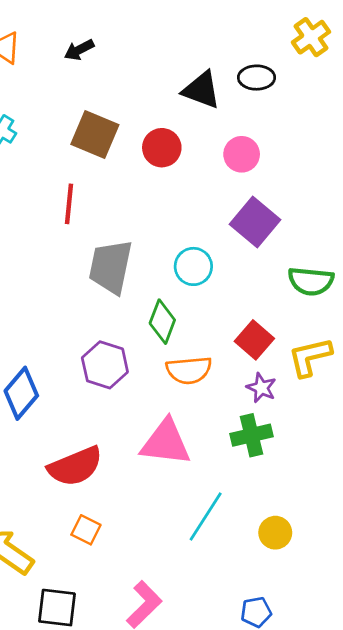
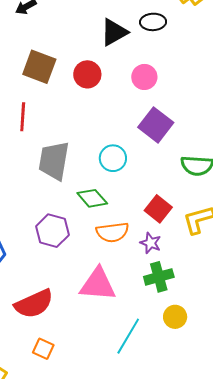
black triangle: (201, 90) -> (114, 32), turned -48
green diamond: (162, 322) -> (92, 198), turned -60
purple star: (261, 388) -> (151, 243), moved
yellow circle: (275, 533) -> (175, 317), moved

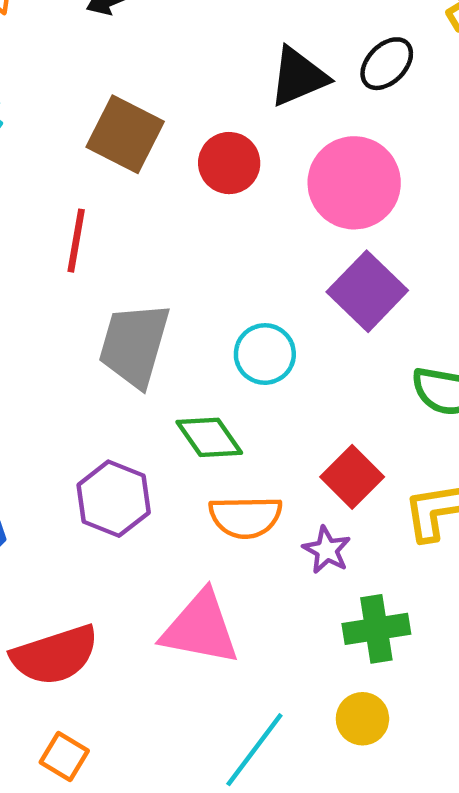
black ellipse: (153, 22) -> (387, 64), turned -50
pink circle: (144, 77) -> (354, 183), size x1.6
green cross: (159, 277) -> (376, 629), moved

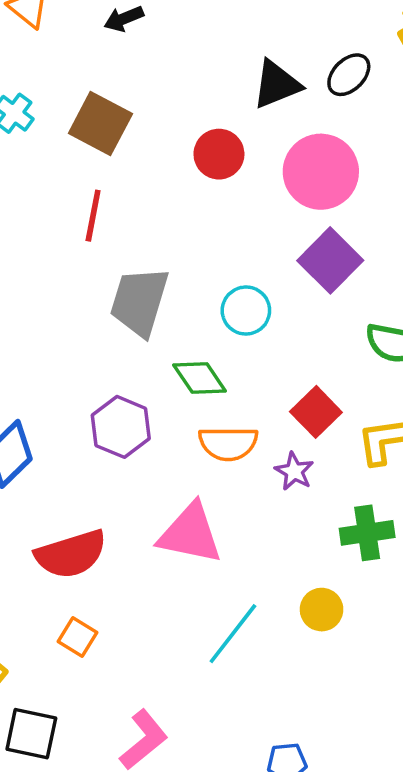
brown square: (125, 134) -> (100, 124), moved
green cross: (376, 629) -> (367, 533), moved

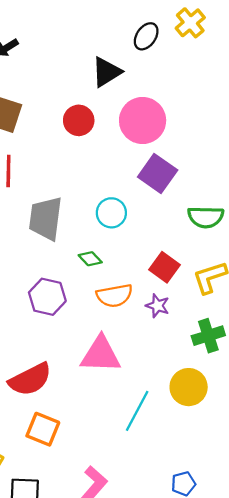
black ellipse: (349, 75) -> (146, 36), moved
green diamond: (200, 378) -> (90, 259), size x0.7
yellow circle: (322, 610) -> (189, 387), size x1.4
orange square: (77, 637) -> (43, 429), size x1.4

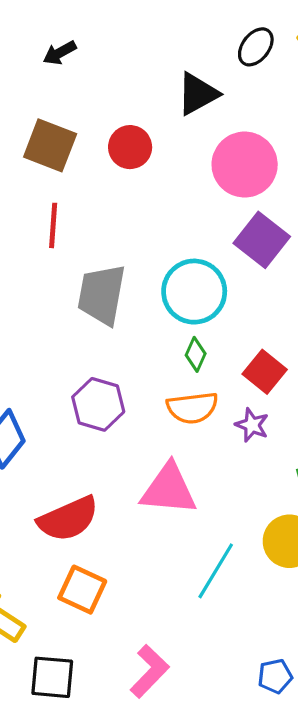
red circle: (79, 120) -> (130, 147), moved
cyan circle: (111, 213) -> (194, 292), size x1.5
green diamond: (90, 259) -> (196, 354), moved, turned 65

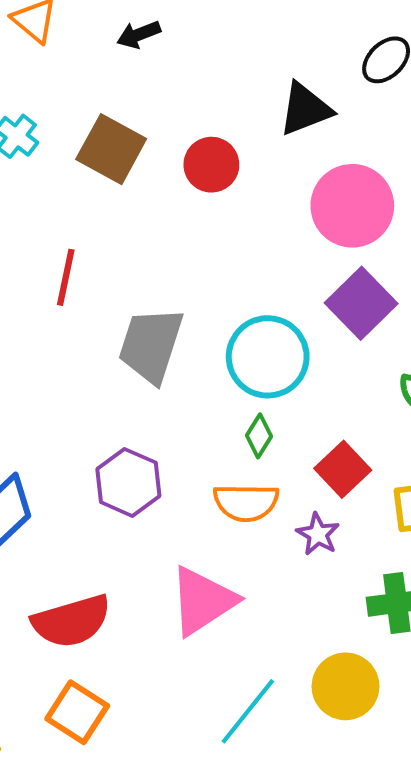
red line: (53, 225) -> (66, 277), moved
pink triangle: (169, 489) -> (203, 601), turned -46

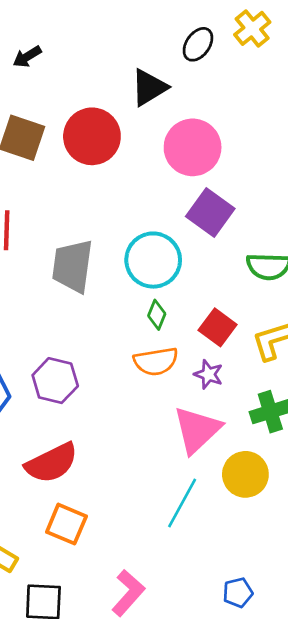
red circle: (211, 165) -> (92, 136), size x1.5
purple hexagon: (128, 482) -> (55, 381), moved
pink triangle: (203, 601) -> (197, 430), moved

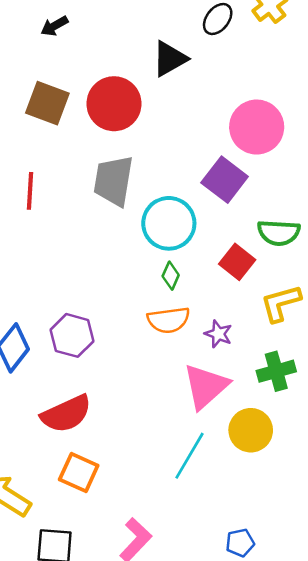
pink circle: (193, 147) -> (257, 127), moved
gray trapezoid: (72, 266) -> (113, 181), moved
red square: (218, 327) -> (237, 262), moved

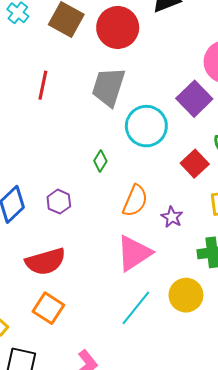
green diamond: (171, 276) -> (100, 161), moved
orange semicircle: (169, 320) -> (135, 201), turned -68
purple hexagon: (72, 335) -> (59, 202), size x0.7
pink triangle: (206, 386) -> (134, 253), moved

